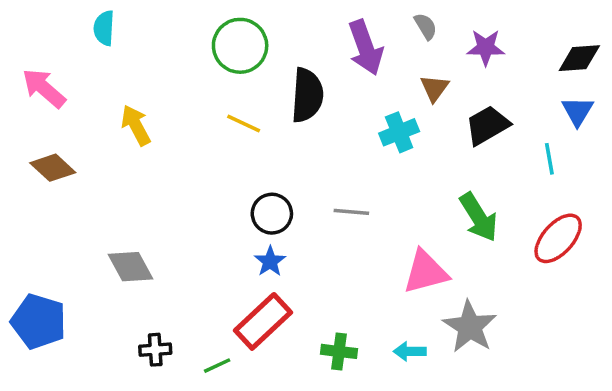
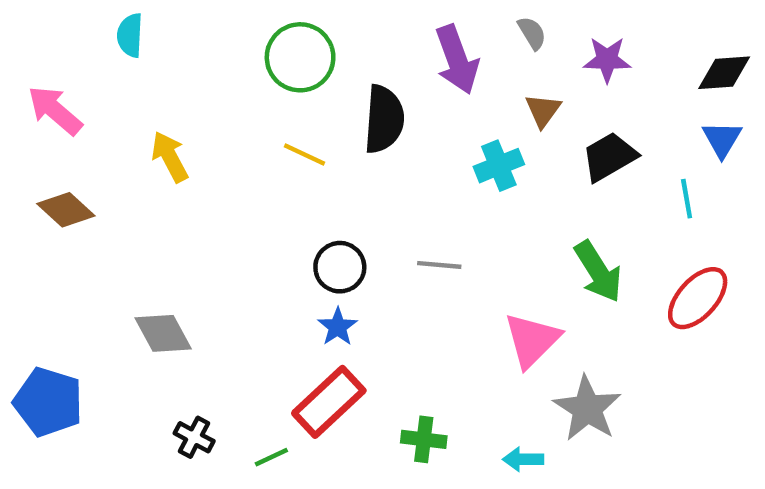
pink triangle: (426, 272) -> (532, 340), turned -30
black cross: (155, 350) -> (194, 437), turned 32
cyan arrow: (410, 351) -> (523, 459), moved

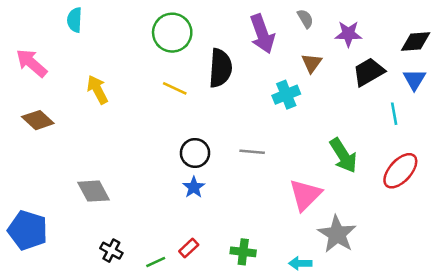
black trapezoid: (609, 157) -> (369, 72), moved
red rectangle: (329, 402) -> (189, 248), moved, size x0.5

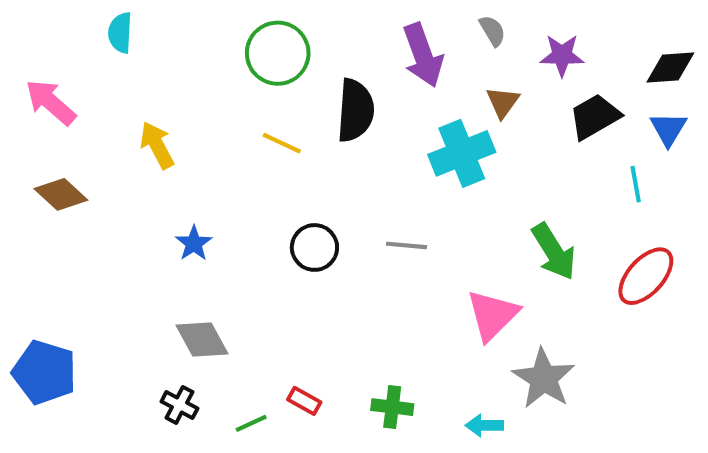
cyan cross: (286, 95) -> (462, 153), size x1.4
blue star: (194, 187) -> (194, 243), moved
gray diamond: (94, 191) -> (202, 340), moved
red rectangle: (189, 248) -> (304, 401), turned 72

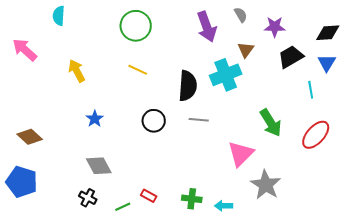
black semicircle: (355, 110) -> (188, 86), moved
brown diamond: (61, 194) -> (30, 137), moved
cyan arrow: (484, 425) -> (224, 206), moved

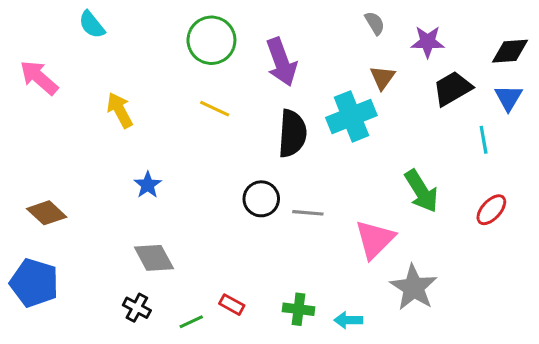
cyan semicircle: (59, 16) -> (92, 25), turned -42
purple arrow: (207, 27) -> (281, 62), moved
gray line: (199, 120) -> (308, 213), moved
black circle: (154, 121) -> (261, 199), moved
red ellipse: (316, 135) -> (491, 210), size x0.7

